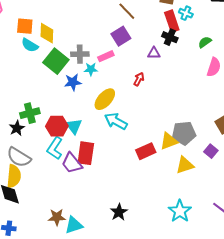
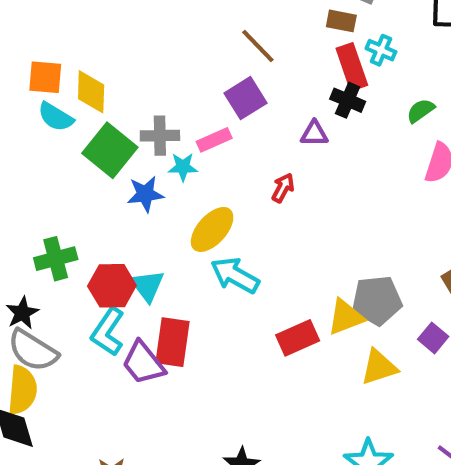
black star: (17, 128) -> (22, 313), moved

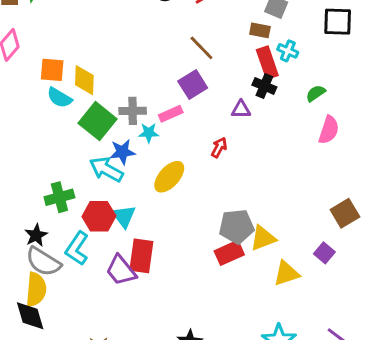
cyan arrow: (235, 275) -> (106, 169), moved
gray pentagon: (377, 300) -> (237, 227), moved
cyan L-shape: (108, 332) -> (77, 248), moved

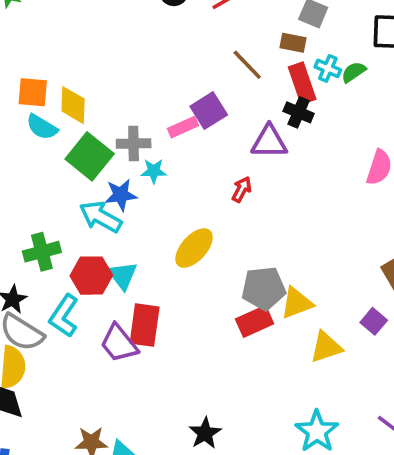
brown line: (201, 48) -> (247, 65), moved
green semicircle: (316, 93) -> (354, 72), moved
purple triangle: (241, 109) -> (269, 142), size x1.5
pink rectangle: (171, 114) -> (183, 127), moved
yellow ellipse: (169, 177) -> (194, 248), moved

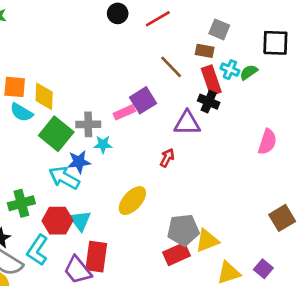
purple square: (374, 321) -> (263, 269), moved

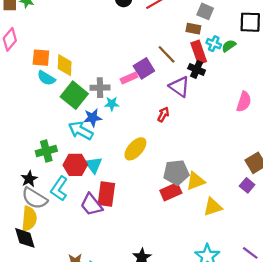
brown line: (171, 67) -> (167, 54), moved
purple triangle: (187, 123) -> (179, 87), turned 35
purple square: (263, 269) -> (247, 185), moved

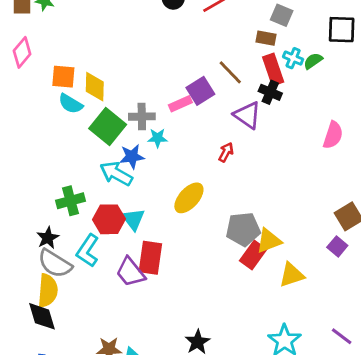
red rectangle: (171, 192) -> (253, 255), moved, turned -30

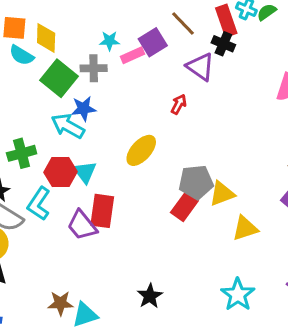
cyan star: (158, 138) -> (109, 41), moved
red rectangle: (253, 255) -> (184, 207), moved

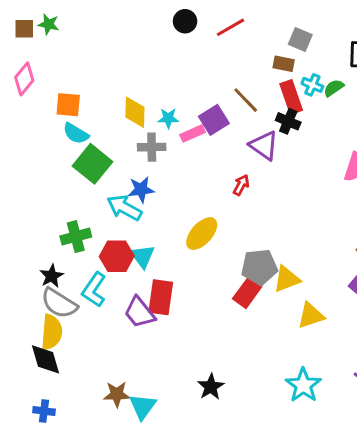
yellow diamond: (46, 38) -> (135, 112), moved
green square: (59, 78) -> (93, 164), moved
cyan triangle: (85, 315) -> (143, 406), turned -36

